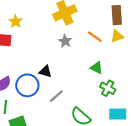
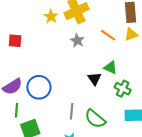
yellow star: (16, 21) -> (51, 17), moved
black triangle: (45, 71) -> (95, 79), moved, turned 40
gray line: (56, 96) -> (72, 111), moved, turned -42

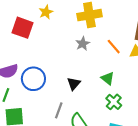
yellow star: (51, 17) -> (46, 12), moved
red square: (15, 41) -> (23, 28), size x1.5
black triangle: (95, 79) -> (74, 84), moved

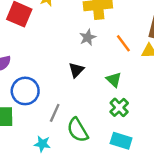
blue circle: (33, 79) -> (25, 91), moved
black triangle: (74, 84) -> (76, 70), moved

